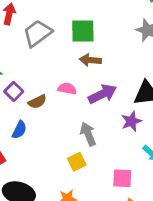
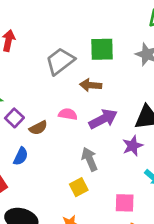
green square: (83, 31) -> (102, 49), moved
gray trapezoid: (37, 33) -> (60, 61), moved

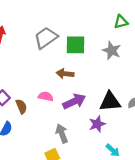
gray trapezoid: (60, 61) -> (46, 38), moved
brown semicircle: (38, 128) -> (21, 106), turned -88

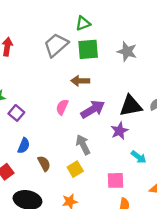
green triangle: (121, 22) -> (83, 23), moved
pink semicircle: (46, 96) -> (62, 107), turned -72
brown semicircle: (21, 106) -> (44, 163), moved

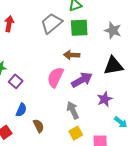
black triangle: (131, 106) -> (113, 66), moved
pink semicircle: (62, 107) -> (55, 77), size x1.5
yellow square: (75, 169) -> (76, 133), moved

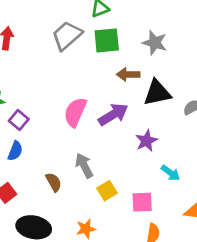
brown arrow: (72, 55) -> (128, 74), moved
blue semicircle: (21, 110) -> (15, 151), moved
gray arrow: (73, 110) -> (84, 166), moved

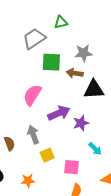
green square: (107, 40) -> (51, 62), moved
gray star: (155, 43) -> (84, 53), moved, turned -30
purple arrow: (113, 114) -> (59, 113), moved

